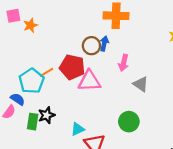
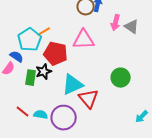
red pentagon: (72, 67) -> (56, 54), moved
gray triangle: (141, 84) -> (132, 27), moved
cyan triangle: (78, 129) -> (73, 85), size x1.6

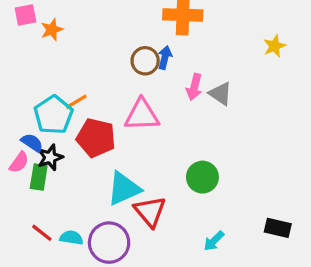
black star: (44, 72) -> (50, 157), moved
green rectangle: (31, 78) -> (39, 177), moved
cyan arrow: (142, 117) -> (214, 241), moved

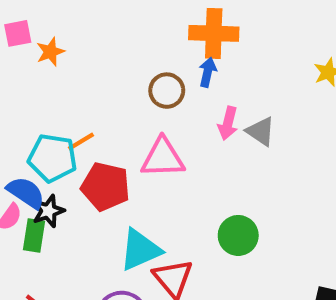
blue arrow: (165, 58) -> (208, 72), moved
cyan pentagon: (53, 115) -> (52, 158), turned -30
blue semicircle: (32, 143) -> (26, 193), size x1.4

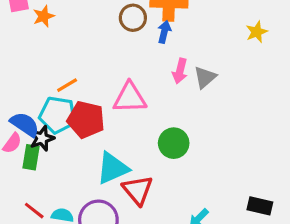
brown circle: (167, 91) -> (133, 18), moved
gray triangle: (261, 131) -> (205, 77), turned 45
cyan pentagon: (52, 158) -> (58, 115), moved
green circle: (238, 235) -> (174, 143), moved

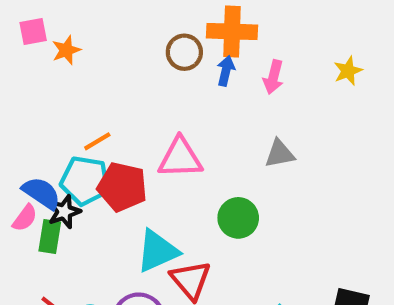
pink arrow: (180, 71) -> (273, 77), moved
gray triangle: (205, 77) -> (280, 154), moved, turned 30

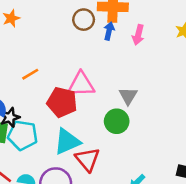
gray triangle: (280, 154) -> (128, 96), moved, turned -48
cyan pentagon: (85, 181) -> (23, 135), moved
red pentagon: (122, 187) -> (62, 102), moved

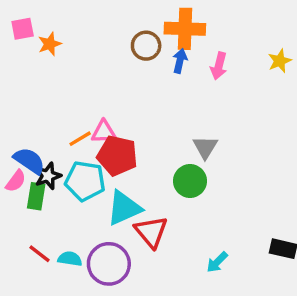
orange line: (30, 74) -> (80, 139), moved
pink triangle: (81, 84) -> (104, 132), moved, size x0.7
cyan pentagon: (23, 135) -> (85, 181), moved

